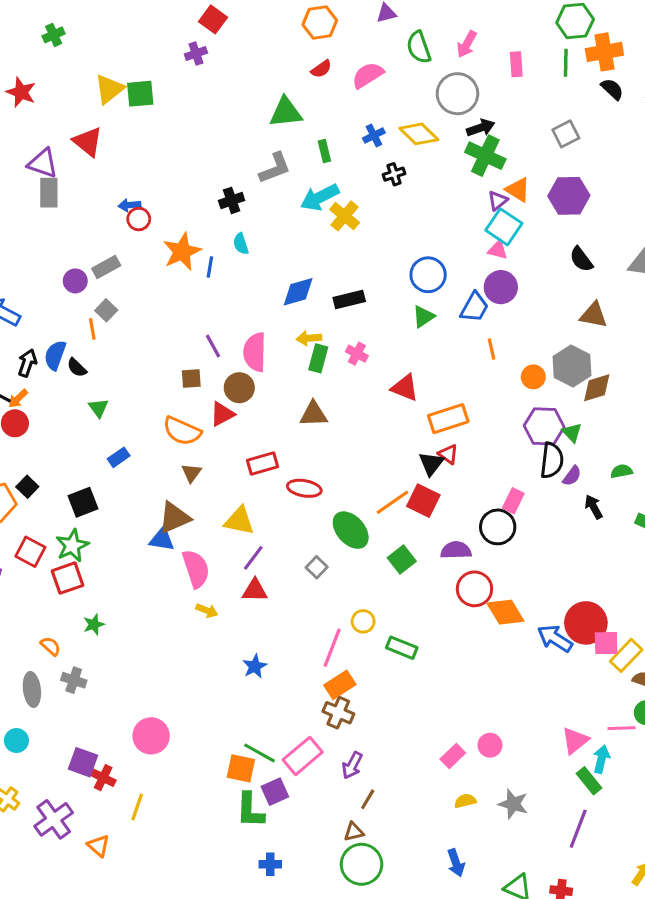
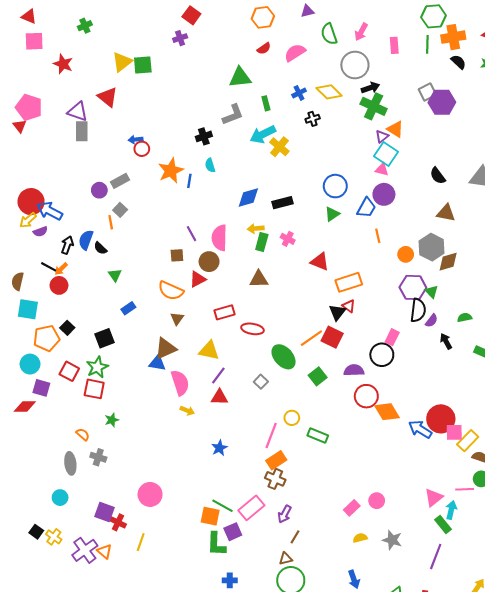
purple hexagon: (569, 196) -> (442, 102), moved
red square: (68, 578) -> (94, 389), turned 30
orange triangle: (98, 846) -> (105, 551), moved

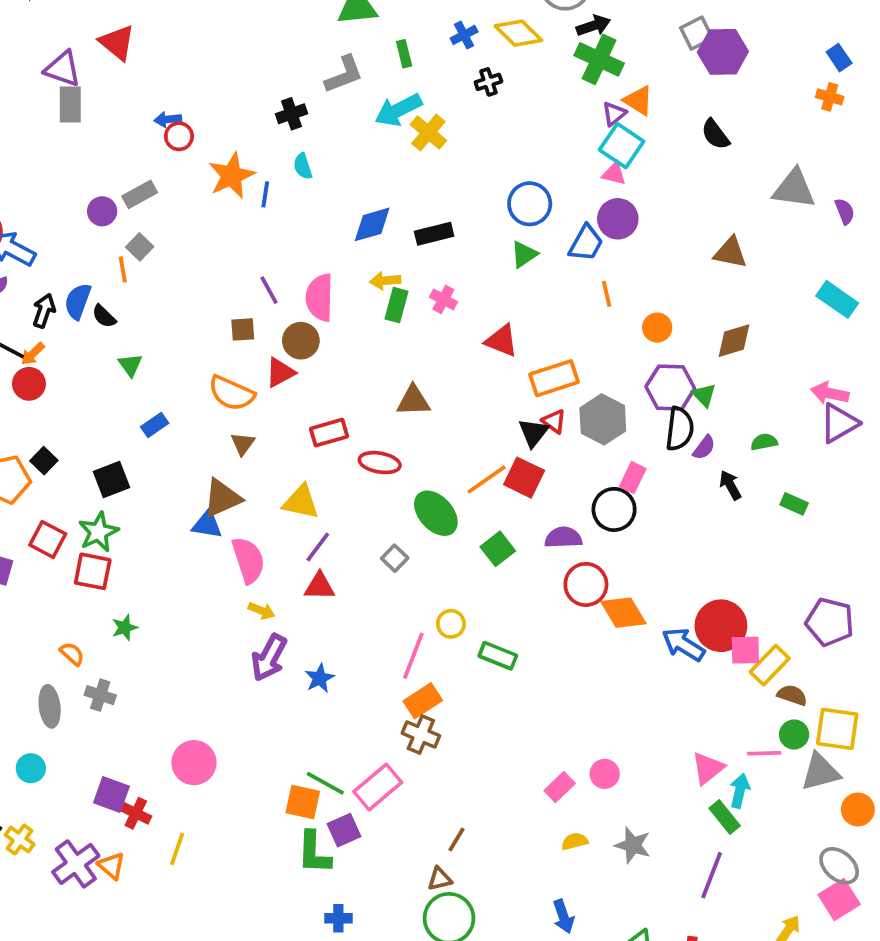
black semicircle: (438, 176) -> (715, 134), moved
gray hexagon: (432, 247) -> (603, 419), moved
brown triangle: (259, 279) -> (413, 401), moved
purple arrow: (285, 514) -> (269, 658), moved, size x1.4

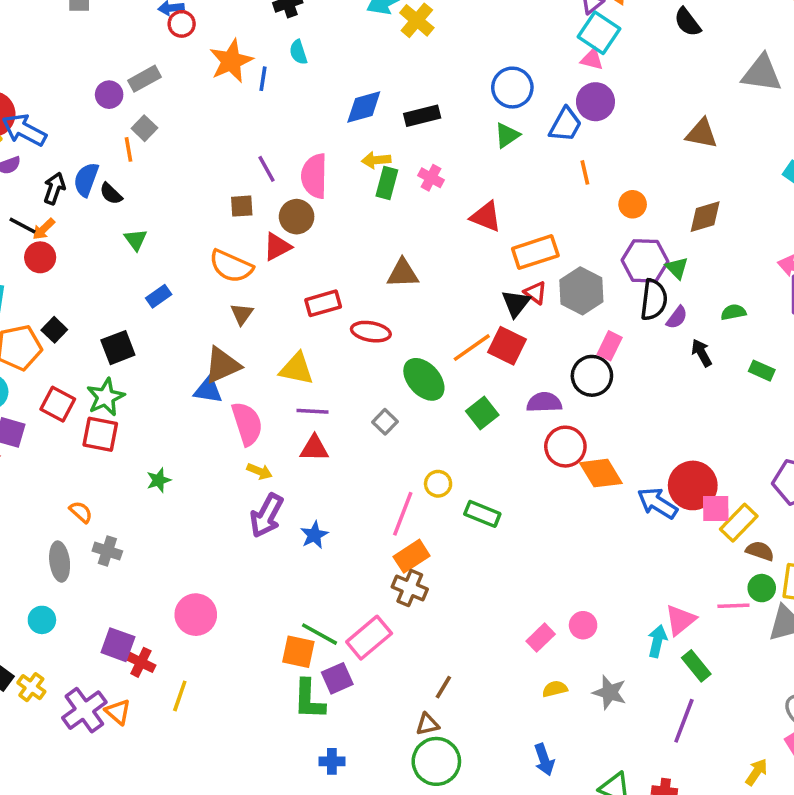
purple line: (318, 547) -> (312, 411), turned 56
green star: (125, 628) -> (159, 480), moved
cyan arrow: (740, 791) -> (657, 641), moved

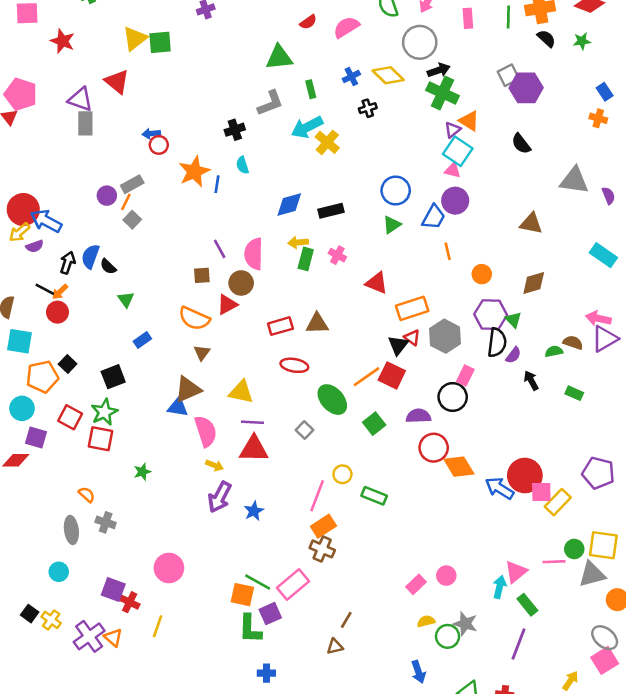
orange line: (129, 149) -> (126, 202), moved, turned 36
red rectangle: (323, 303) -> (280, 326), moved
red triangle: (314, 448) -> (254, 449), size x1.4
brown semicircle: (760, 551) -> (573, 343), moved
green circle: (436, 761) -> (448, 636), moved, size x0.7

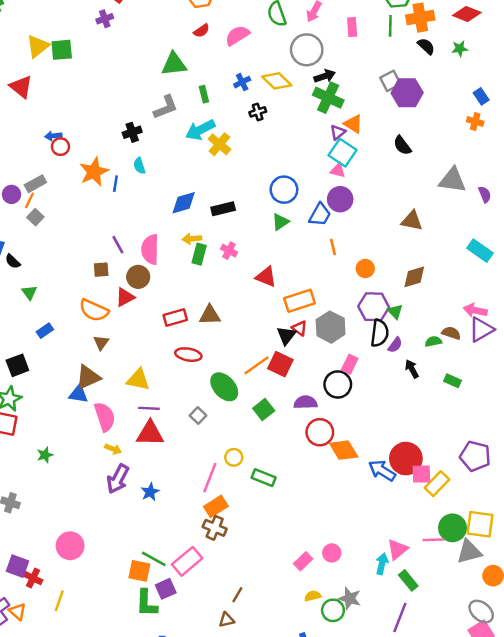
green circle: (574, 549) -> (452, 528), size x1.5

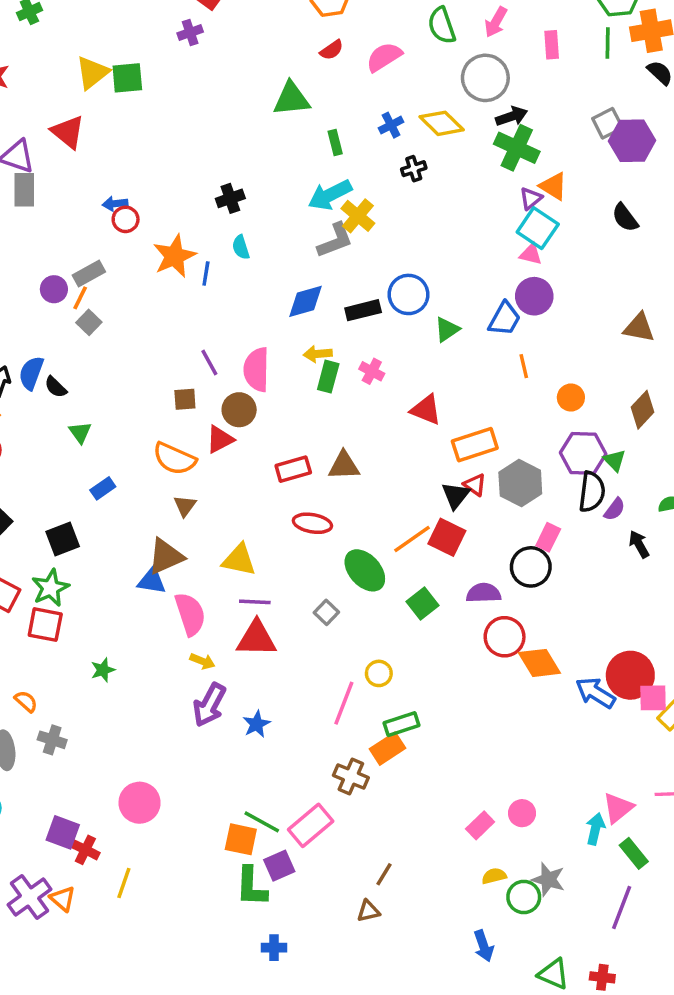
gray L-shape: (166, 107) -> (335, 240), moved
blue circle: (284, 190) -> (408, 294), moved
brown diamond: (414, 277) -> (643, 410), turned -30
green rectangle: (264, 478) -> (401, 724), moved, turned -40
orange rectangle: (216, 506) -> (388, 749), moved

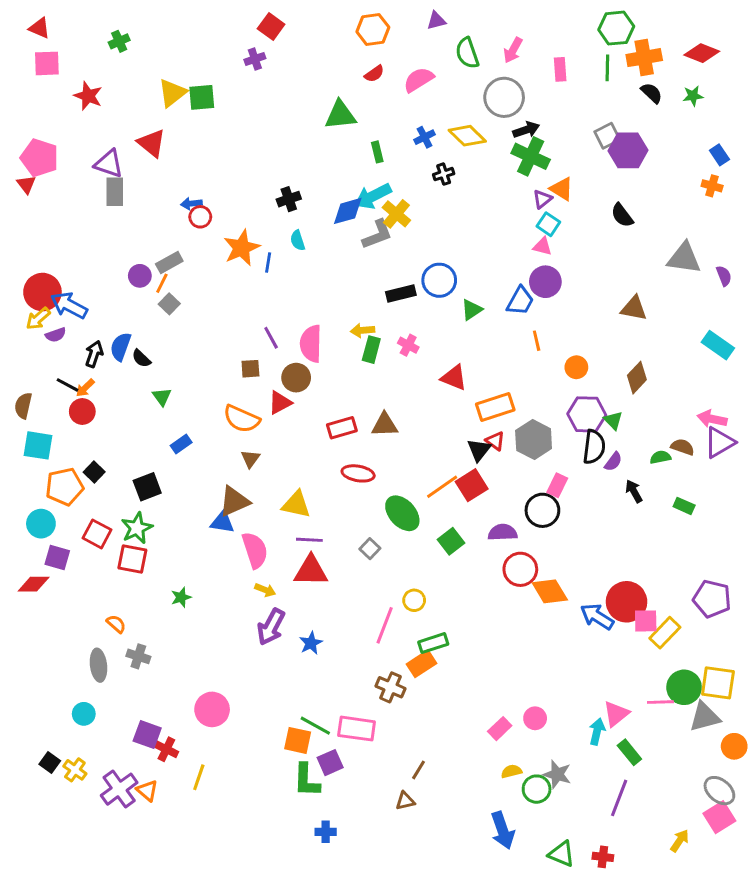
cyan square: (538, 228) -> (548, 224), size x0.7
blue diamond: (305, 301) -> (348, 211), moved
red square: (447, 537) -> (472, 485), turned 32
pink rectangle: (311, 825) -> (357, 729), turned 48
blue arrow: (484, 946) -> (503, 830), size x1.4

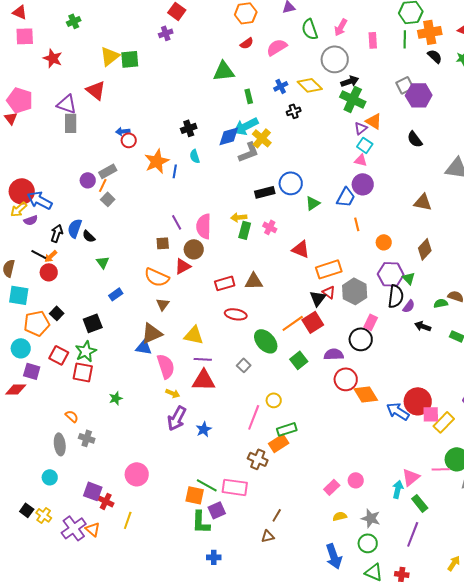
black arrow: (634, 491) -> (423, 326), turned -42
green circle: (537, 789) -> (368, 543), moved

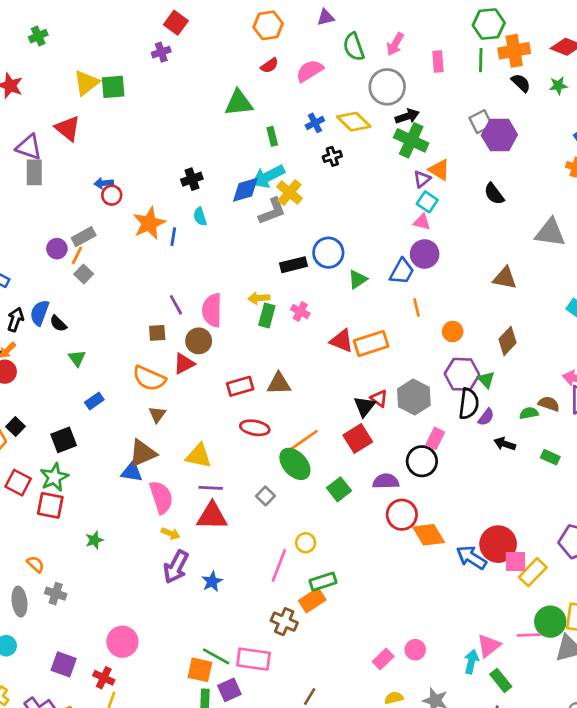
orange rectangle: (329, 269) -> (371, 344), moved
orange line: (293, 323) -> (304, 440), moved
red cross: (106, 501) -> (104, 678), moved

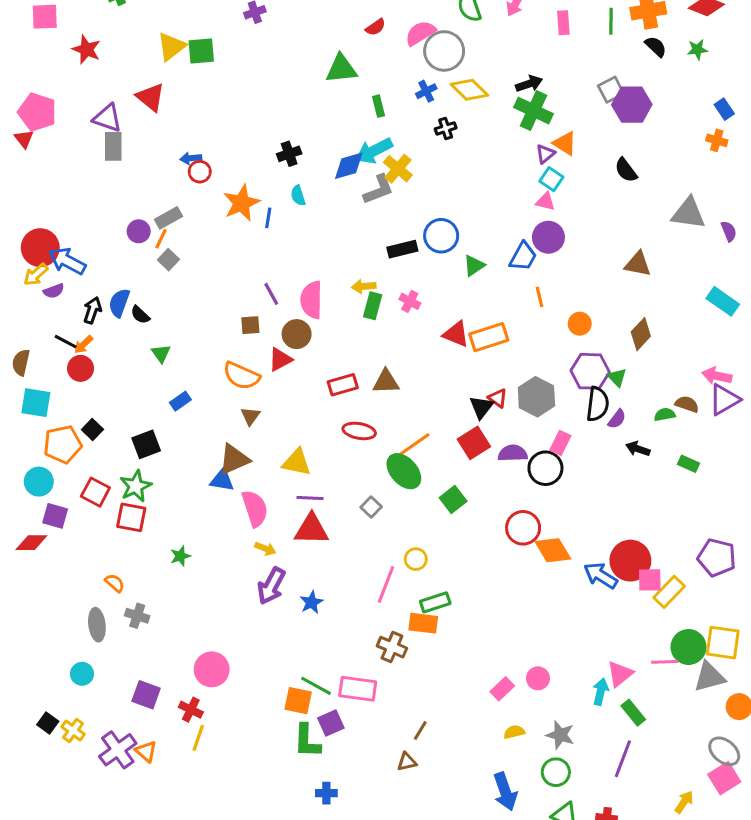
gray circle: (387, 87) -> (444, 51), moved
purple semicircle: (386, 481) -> (513, 453), moved
orange rectangle: (312, 600) -> (423, 623), turned 40

